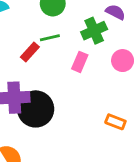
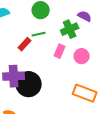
pink circle: (123, 61) -> (82, 56), moved
orange rectangle: (115, 122) -> (85, 93), size x1.6

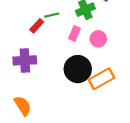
black circle: (29, 84) -> (78, 69), moved
orange rectangle: (85, 93) -> (102, 79), turned -50

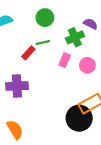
black circle: (78, 69) -> (79, 118), moved

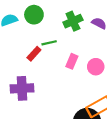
green circle: (45, 18) -> (34, 15), moved
green cross: (75, 37) -> (73, 21), moved

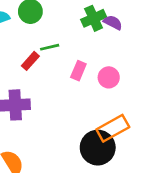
green cross: (73, 21) -> (94, 18), moved

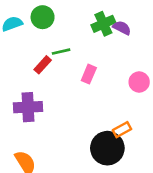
pink circle: (109, 77) -> (139, 82), moved
orange rectangle: (113, 128) -> (122, 130), size x0.6

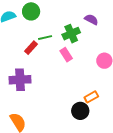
green cross: (103, 24) -> (71, 34), moved
pink rectangle: (89, 74) -> (66, 55), turned -56
black circle: (107, 148) -> (80, 111), size x0.7

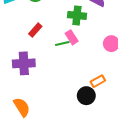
green cross: (71, 34) -> (77, 15), turned 30
green line: (45, 38) -> (62, 44), moved

